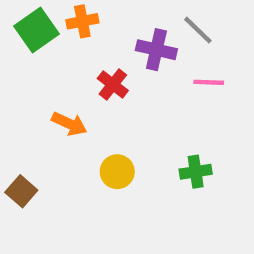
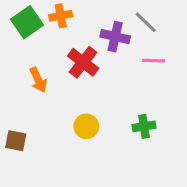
red cross: (113, 85) -> (83, 62), size x1.4
orange arrow: (69, 124) -> (38, 80), moved, turned 40
brown square: (21, 191) -> (16, 141), turned -30

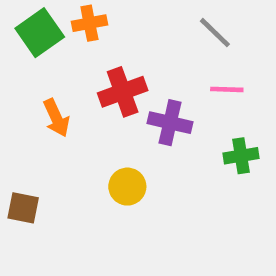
purple cross: (115, 37) -> (170, 123), moved
red cross: (83, 62) -> (123, 92), turned 32
green cross: (144, 126) -> (241, 156), moved

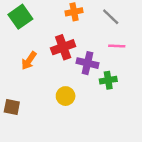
orange cross: (89, 23) -> (74, 12), moved
orange arrow: (56, 118) -> (29, 61), turned 60
green cross: (241, 156) -> (108, 80), moved

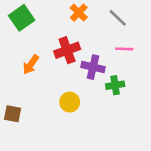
orange cross: (74, 12) -> (79, 13), turned -35

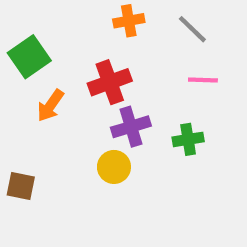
orange cross: (79, 13) -> (129, 21), turned 36
green square: (22, 18) -> (29, 57), moved
purple cross: (93, 67) -> (131, 127), moved, turned -30

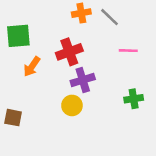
gray line: (192, 29) -> (109, 17), moved
green square: (29, 57) -> (18, 36), turned 30
green cross: (188, 139) -> (134, 99), moved

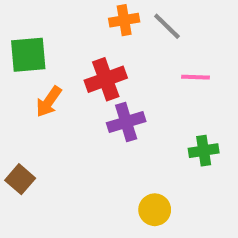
yellow circle: (72, 105) -> (155, 210), moved
brown square: (13, 118) -> (20, 179), turned 30

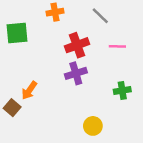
orange cross: (124, 20) -> (55, 12), moved
red cross: (106, 79) -> (77, 45), moved
orange arrow: (49, 102) -> (29, 90), moved

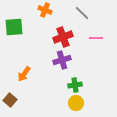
orange cross: (55, 12) -> (45, 10), turned 32
green cross: (122, 90) -> (75, 85), moved
brown square: (12, 108) -> (10, 100), moved

